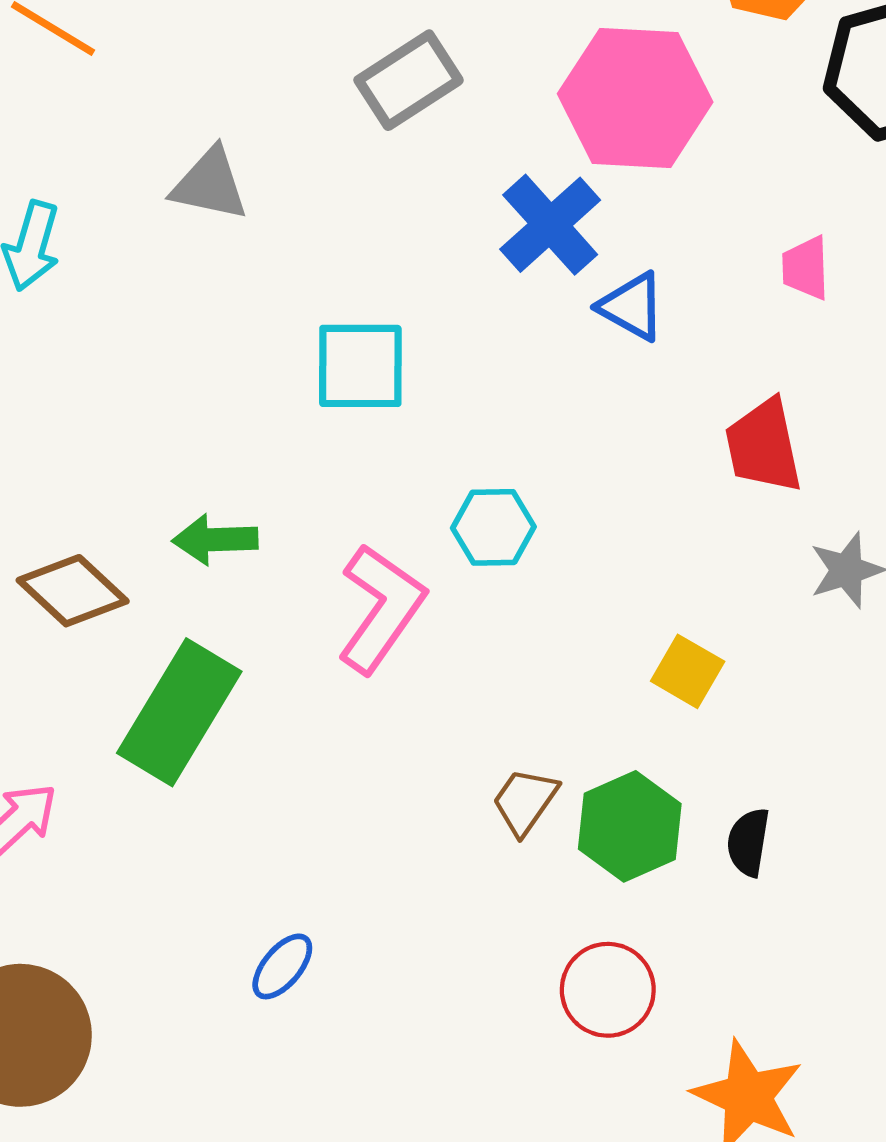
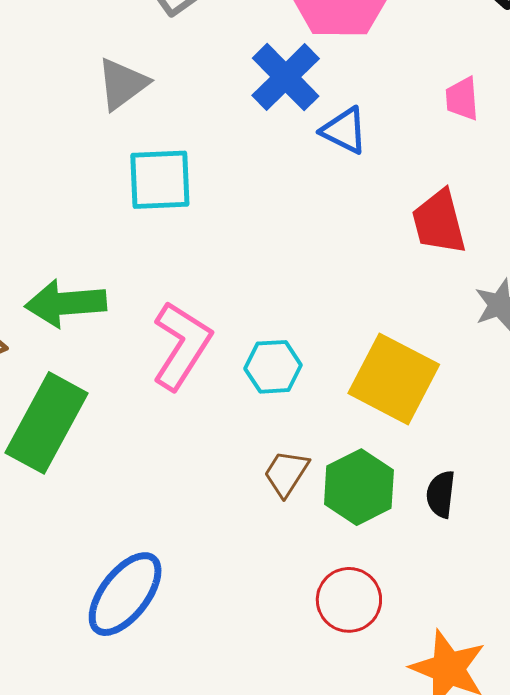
gray triangle: (210, 184) -> (122, 84), moved, turned -46
cyan hexagon: (493, 527) -> (273, 367), moved
green arrow: (215, 540) -> (66, 303), size x1.4
yellow square: (688, 671) -> (394, 379), size x1.8
blue ellipse: (282, 966) -> (125, 594), size x1.8

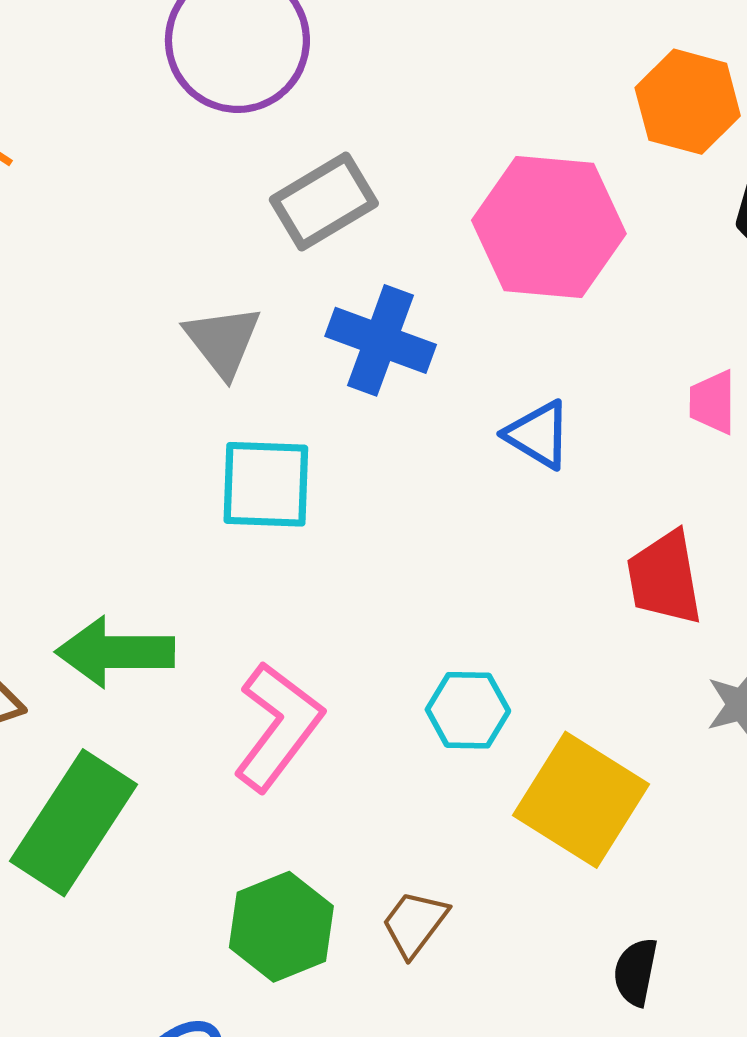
blue cross: (286, 77) -> (381, 340), moved, turned -30
gray triangle: (122, 84) -> (223, 341), turned -36
cyan hexagon: (273, 367) -> (468, 710), moved
green hexagon: (359, 487) -> (281, 927), moved

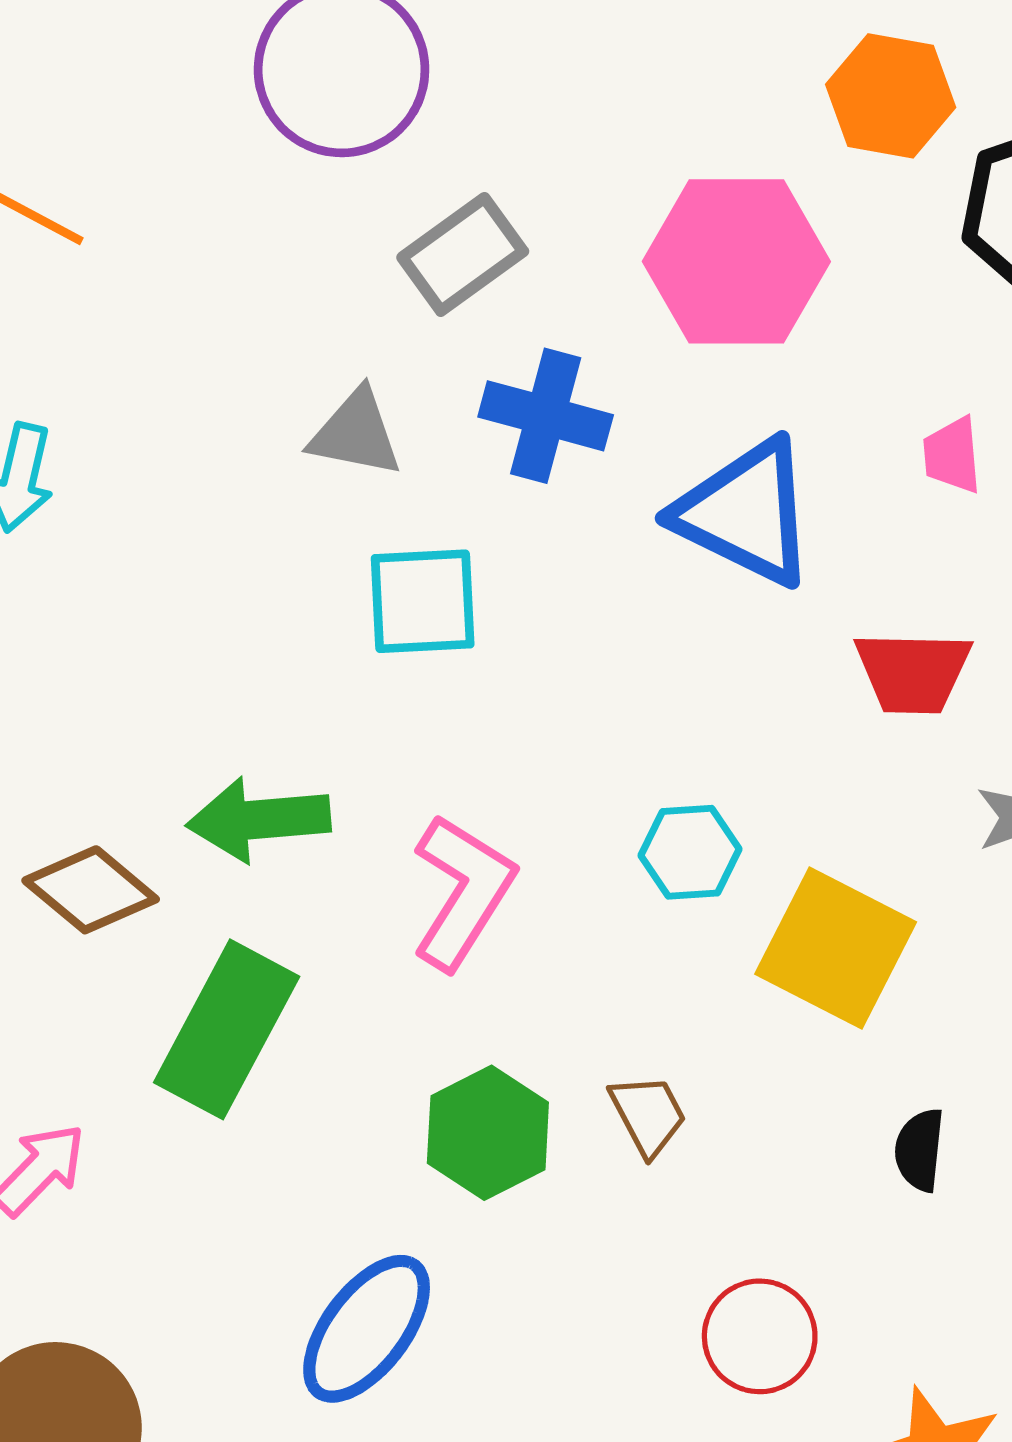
gray triangle: (223, 341) -> (356, 433), turned -36
blue triangle: (538, 435) -> (746, 513), size x1.8
red trapezoid: (665, 578) -> (913, 672), turned -74
brown trapezoid: (415, 923) -> (648, 1115), turned 120

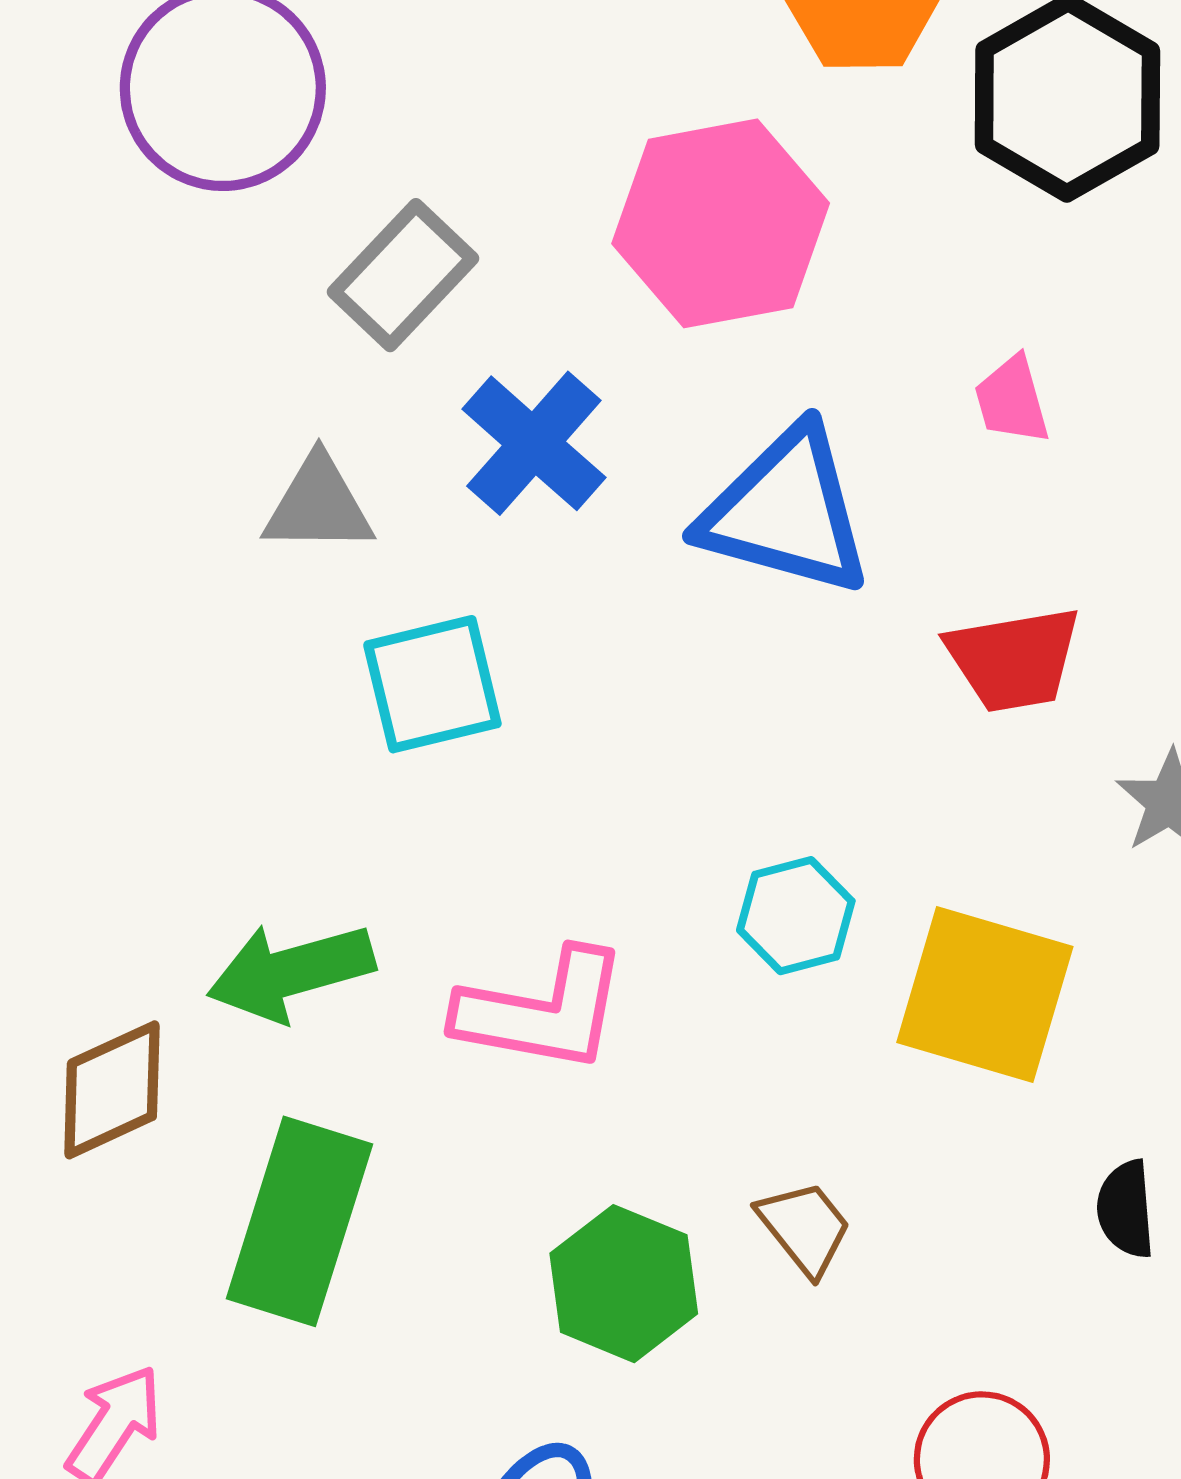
blue cross: (546, 416) -> (534, 443), turned 37
brown diamond: (91, 890) -> (112, 1090), turned -54
pink L-shape: (463, 892) -> (542, 1011), turned 79

